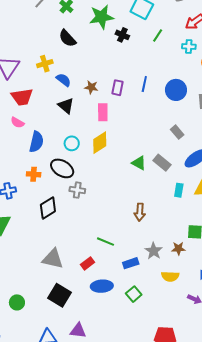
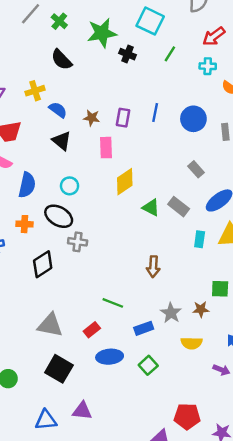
yellow diamond: (100, 143) -> (125, 182), moved

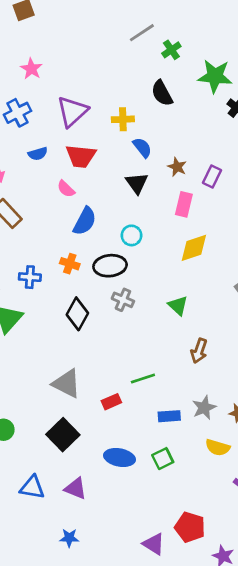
green triangle: (151, 208) -> (178, 306), moved
black ellipse: (59, 216) -> (110, 266), turned -52
black diamond: (43, 264) -> (77, 314), turned -44
green line: (113, 303) -> (143, 379), turned -55
blue ellipse: (110, 357) -> (120, 457), moved

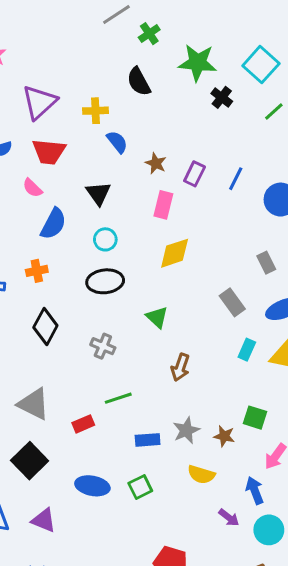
black triangle: (137, 183) -> (98, 193), moved
orange cross: (70, 264) -> (37, 271), turned -30
black ellipse: (110, 266) -> (105, 281), moved
gray cross: (123, 300) -> (103, 346), moved

